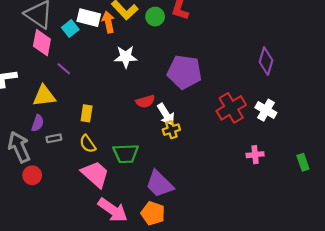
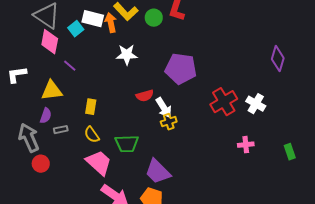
purple diamond: (266, 61) -> (278, 59), moved

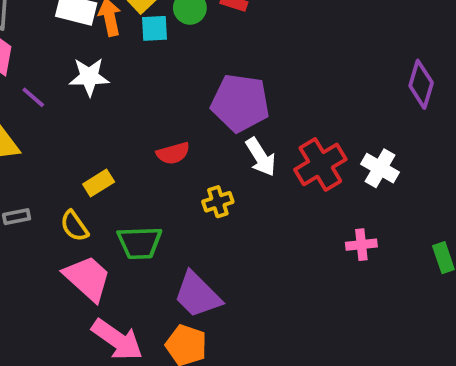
cyan square: (76, 29) -> (154, 28), moved, turned 35
white star: (127, 55) -> (89, 77), moved
yellow rectangle: (91, 107) -> (99, 183), moved, turned 49
white arrow: (164, 108) -> (261, 157), moved

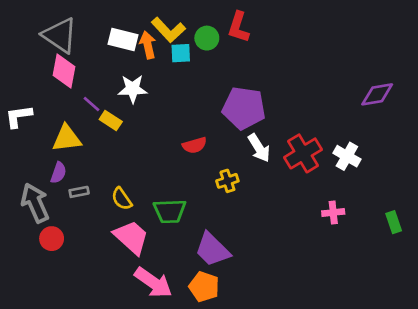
purple diamond: (421, 84) -> (377, 94), turned 64
yellow rectangle: (99, 183) -> (111, 120), moved, turned 65

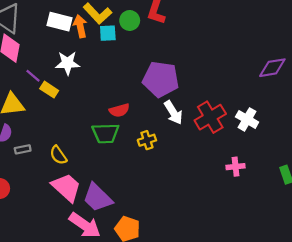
green trapezoid: (170, 211) -> (106, 133), moved
purple trapezoid: (212, 250) -> (97, 198), moved

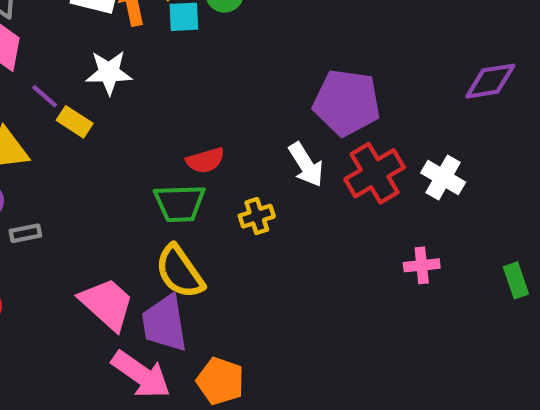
purple pentagon: (161, 79) -> (347, 103), moved
yellow semicircle: (58, 155) -> (180, 272), moved, size x1.5
purple trapezoid: (97, 198) -> (165, 323), turned 36

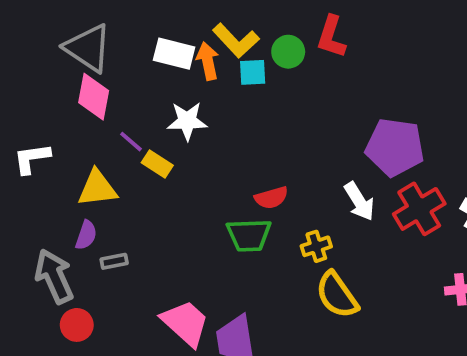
yellow semicircle: (180, 272) -> (337, 295), moved

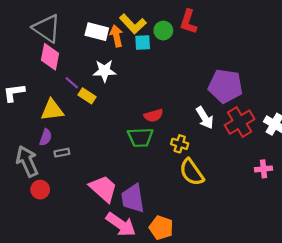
yellow cross: (316, 246) -> (180, 144), turned 35

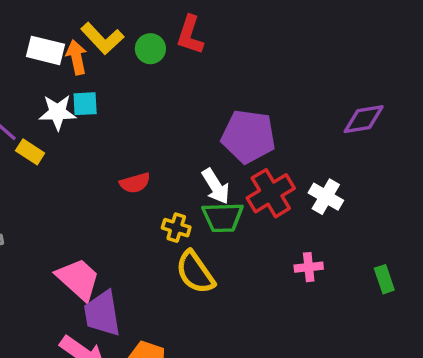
cyan square: (143, 42) -> (85, 104), moved
green trapezoid: (140, 137) -> (223, 217), moved
pink trapezoid: (103, 188) -> (78, 279), moved

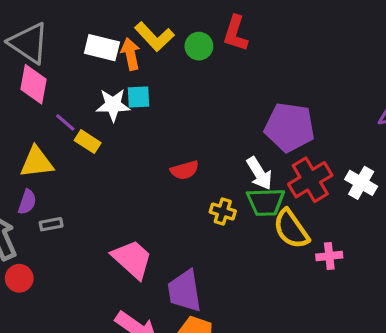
pink cross: (309, 267) -> (329, 256), moved
yellow semicircle: (195, 272) -> (291, 229), moved
purple trapezoid: (102, 314) -> (185, 291), moved

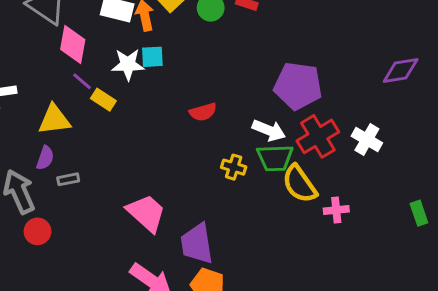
pink diamond: (34, 84) -> (73, 45), moved
red semicircle: (185, 170) -> (203, 112), moved
white arrow: (259, 173) -> (269, 130), turned -36

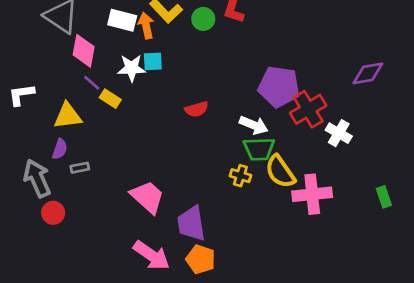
red cross: (318, 136) -> (308, 109), moved
yellow cross: (234, 167) -> (240, 176), moved
pink cross: (336, 210) -> (312, 194), size x1.8

